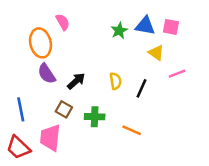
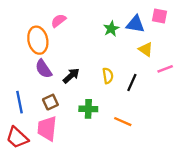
pink semicircle: (63, 22) -> (58, 21), turned -98
pink square: (171, 27) -> (159, 16), moved
brown square: (64, 109) -> (50, 102), moved, turned 35

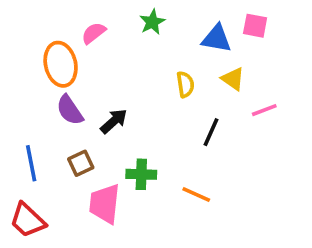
green star: (111, 29) -> (152, 22), moved
yellow semicircle: (108, 76) -> (185, 84), moved
pink trapezoid: (47, 128) -> (105, 204), moved

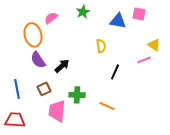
yellow triangle: (233, 79) -> (154, 45), moved
red trapezoid: (28, 220) -> (15, 120), turned 140

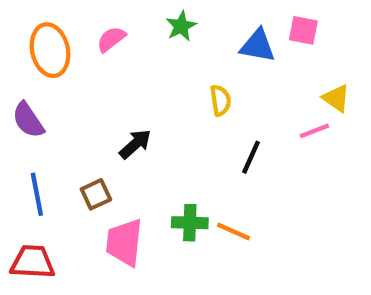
orange ellipse: (33, 35) -> (50, 50), moved
purple semicircle: (38, 60) -> (28, 120), moved
green cross: (77, 95) -> (190, 223), moved

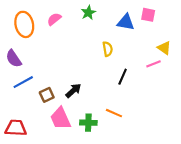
black arrow: (135, 144) -> (73, 91), moved
blue line: (37, 194) -> (23, 82), moved, turned 72
green cross: (190, 223) -> (88, 123), moved
pink trapezoid: (124, 242) -> (61, 118), turned -30

